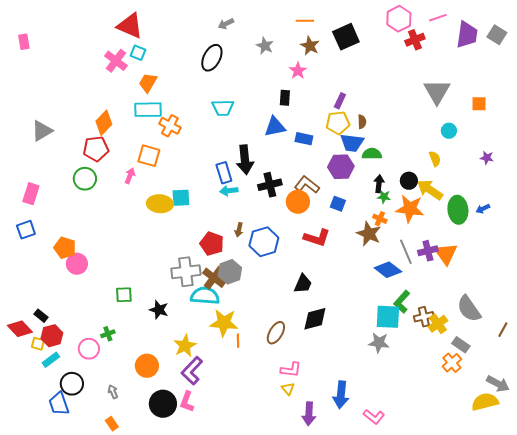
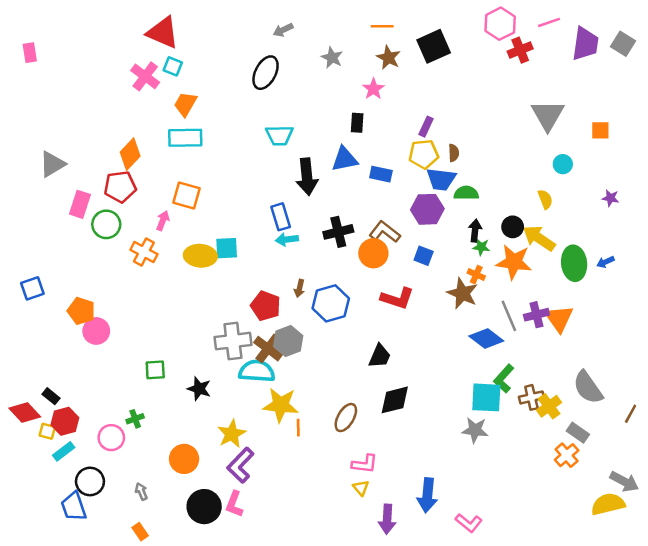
orange cross: (170, 126) -> (144, 252), moved
black arrow: (245, 160) -> (307, 177), moved
pink rectangle: (31, 194) -> (80, 204), moved

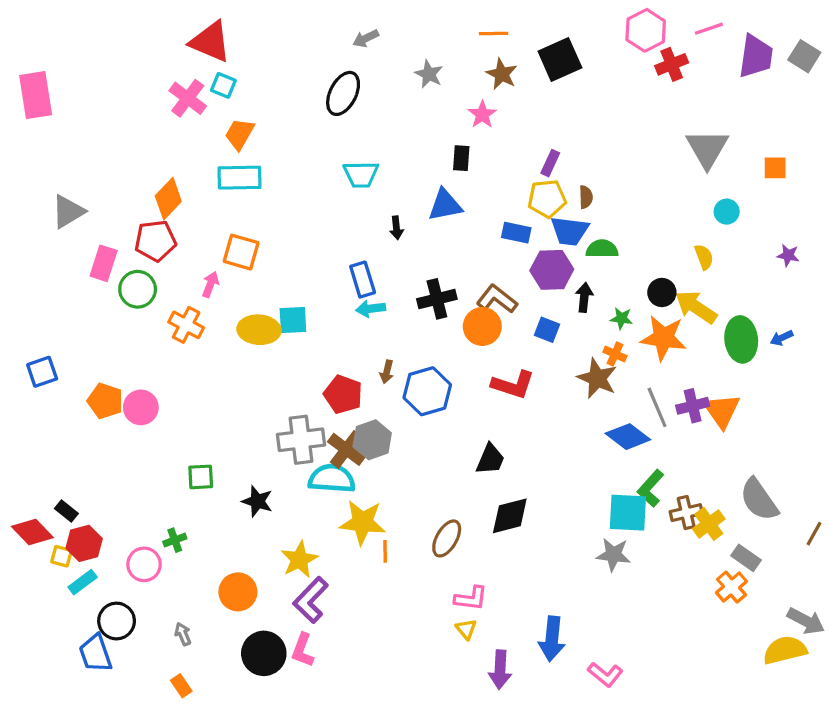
pink rectangle: (30, 53) -> (36, 95), moved, size x1.8
blue rectangle: (381, 174) -> (516, 233), moved
black arrow: (307, 177) -> (396, 228), size x0.5
black arrow: (475, 231) -> (584, 297), moved
pink circle: (96, 331) -> (141, 407), moved

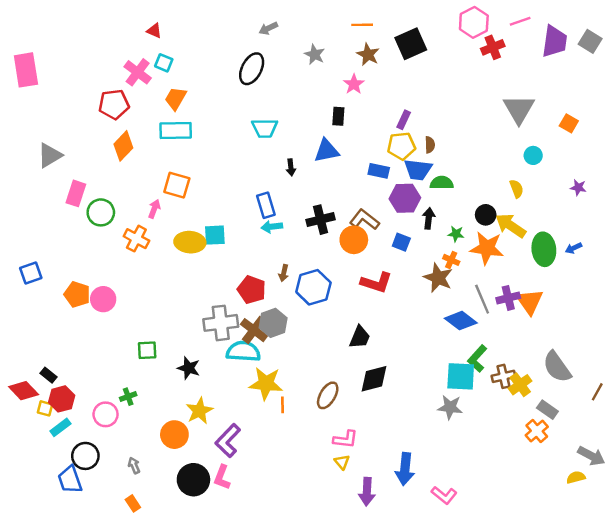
red triangle: (210, 42) -> (154, 31), size x0.5
orange square: (775, 168) -> (569, 123), turned 30
red pentagon: (155, 241) -> (114, 104), moved
yellow star: (299, 560) -> (199, 411), moved
yellow semicircle: (785, 650) -> (576, 477), size x0.6

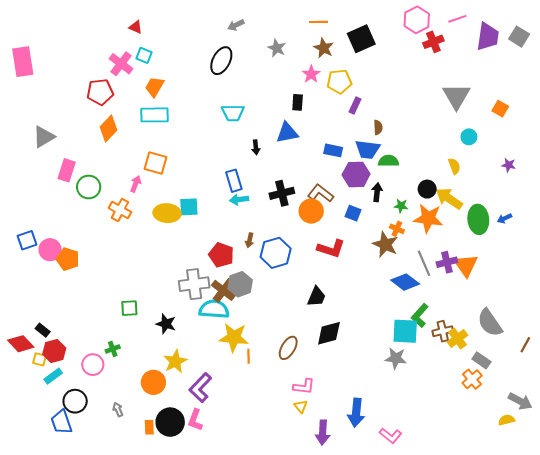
yellow pentagon: (401, 146) -> (339, 81), moved
pink circle: (103, 299) -> (50, 250), moved
orange rectangle: (133, 503) -> (149, 427), moved, turned 32

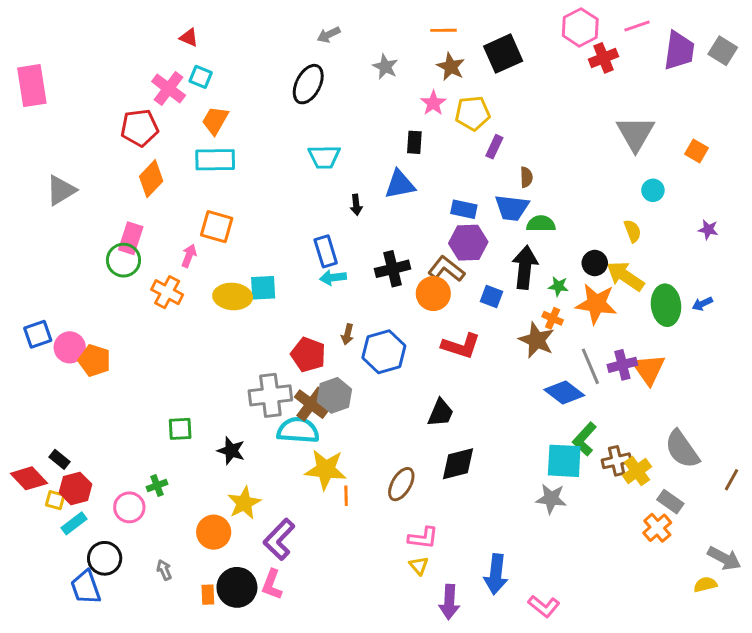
pink rectangle: (67, 170) -> (131, 238), moved
purple hexagon: (356, 174) -> (468, 243), moved
black arrow: (377, 192) -> (525, 267), size x1.6

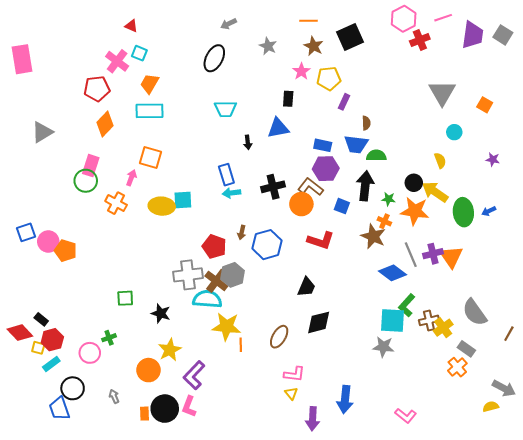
pink L-shape: (544, 606) -> (406, 416), moved

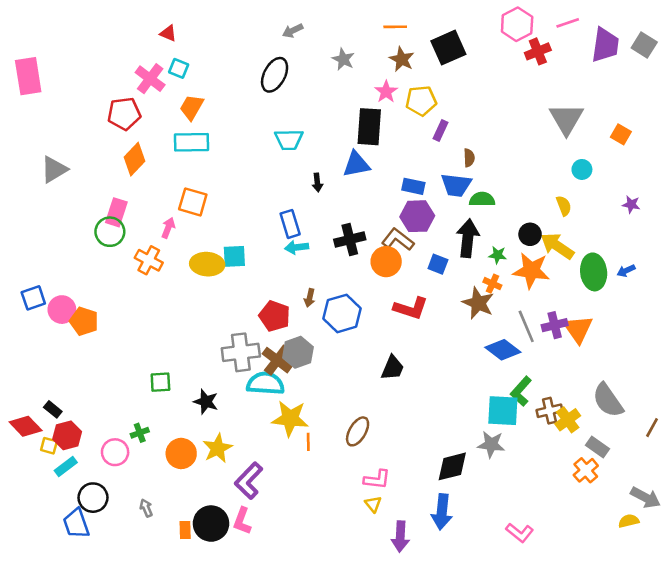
black rectangle: (288, 99) -> (369, 127), size x1.8
black diamond: (319, 322) -> (452, 466), moved
orange circle: (149, 370) -> (181, 453), moved

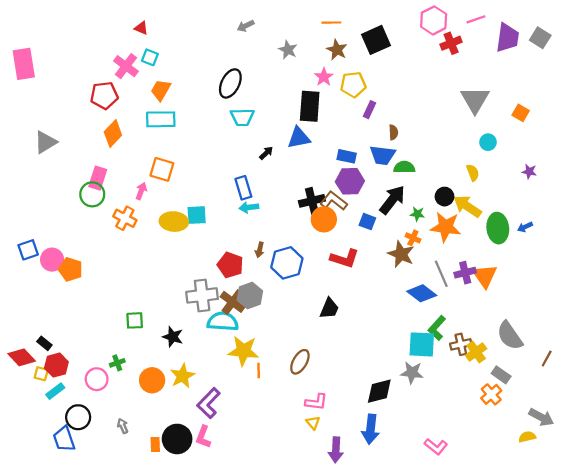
black ellipse: (275, 75) -> (230, 83), moved
black arrow: (317, 182) -> (266, 153), turned -128
black arrow: (468, 238) -> (392, 200), turned 32
black cross: (350, 240) -> (312, 201), moved

